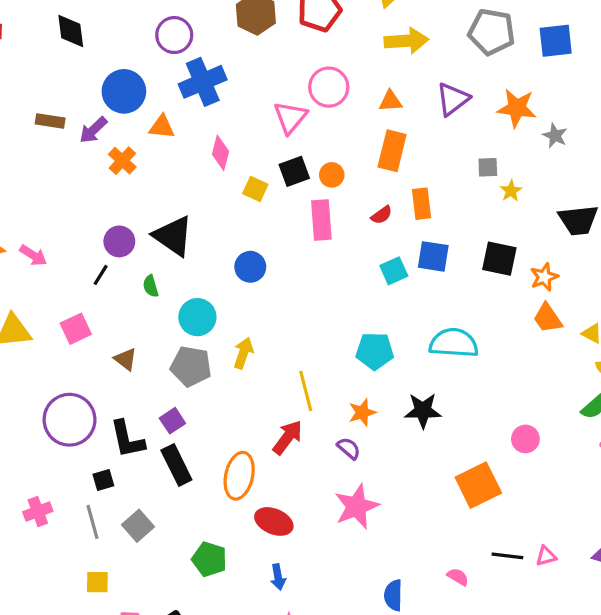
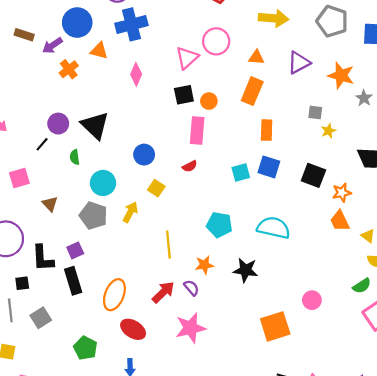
yellow square: (255, 189) -> (156, 188), moved
red semicircle: (382, 215) -> (190, 166), moved
red arrow: (288, 437) -> (163, 292), moved

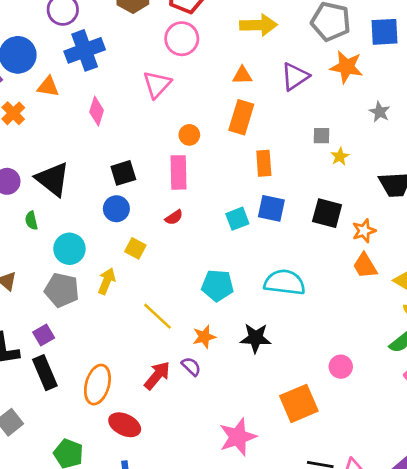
pink circle: (216, 41) -> (182, 39), moved
orange star: (341, 75) -> (346, 67), moved
black square: (184, 95) -> (123, 173), moved
yellow line: (168, 244) -> (158, 316), turned -36
pink star: (191, 328) -> (238, 437), moved

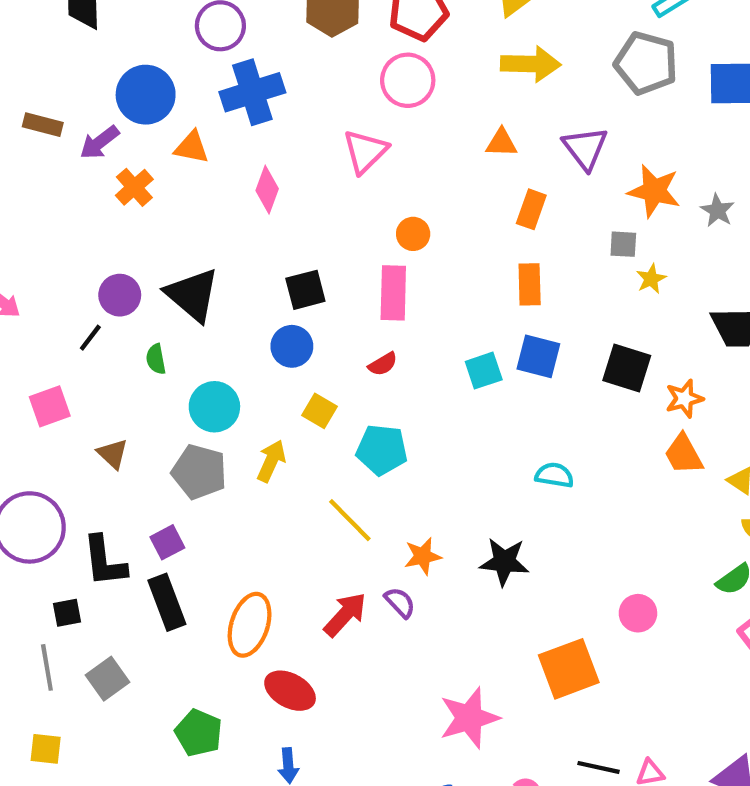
orange star: (346, 67) -> (654, 191), moved
purple triangle: (295, 76) -> (585, 148), turned -36
orange rectangle: (241, 117) -> (531, 209), moved, size x0.7
cyan semicircle: (285, 282) -> (554, 475), size x0.6
cyan pentagon: (218, 285) -> (382, 450), moved

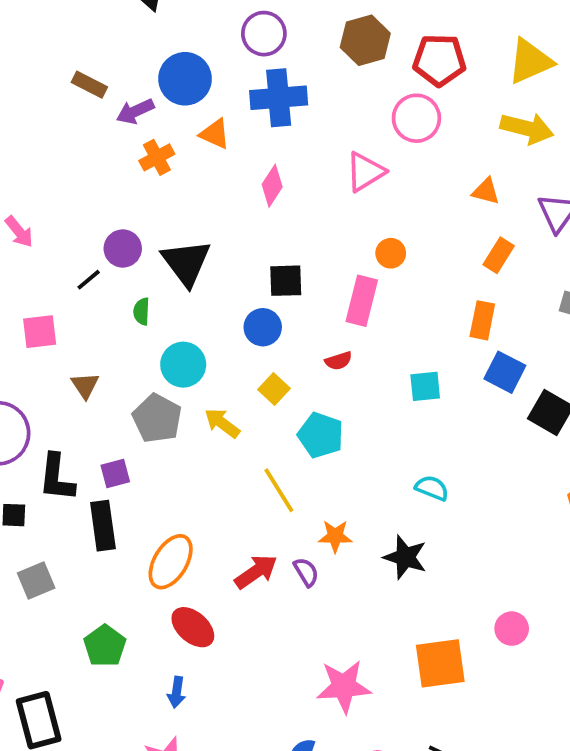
blue square: (538, 356) -> (505, 372), moved
yellow arrow: (271, 461) -> (222, 423), turned -90
cyan semicircle: (554, 475) -> (432, 488), moved

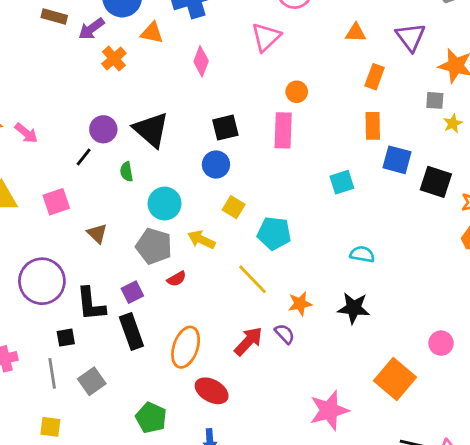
red semicircle: (338, 361) -> (177, 279), moved
orange square: (440, 663) -> (395, 379), turned -30

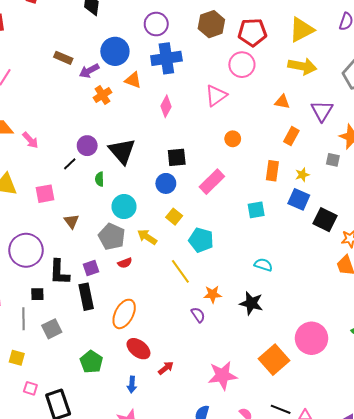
yellow star: (453, 123) -> (302, 175), moved
orange rectangle: (373, 126) -> (272, 171), moved
pink rectangle: (283, 130) -> (212, 182), moved, turned 35
red arrow: (249, 341) -> (166, 368), moved, size x0.7
pink circle: (441, 343) -> (312, 338), size x1.8

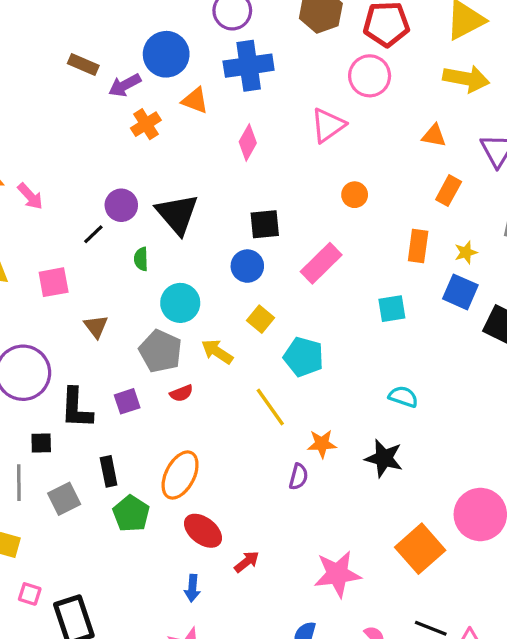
black rectangle: (86, 297) -> (109, 471), moved, size x0.7
purple semicircle: (198, 315) -> (299, 477), turned 49
green pentagon: (91, 362) -> (131, 514), moved

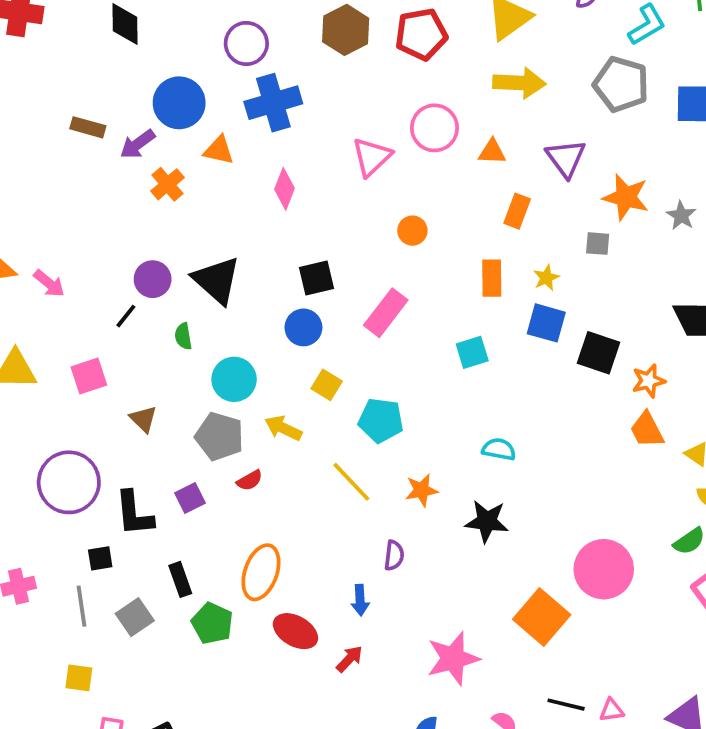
pink circle: (370, 76) -> (435, 128), moved
orange star: (322, 444) -> (421, 490), moved
blue arrow: (192, 588) -> (360, 600), moved

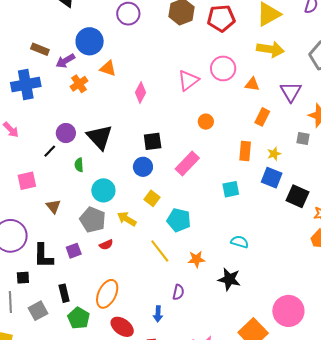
blue cross: (273, 103) -> (26, 84), moved

